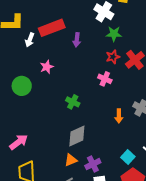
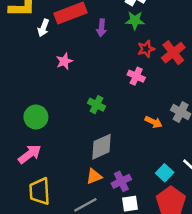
green star: (114, 34) -> (135, 20), moved
green circle: (22, 86) -> (36, 117), moved
orange arrow: (119, 116) -> (153, 122), turned -64

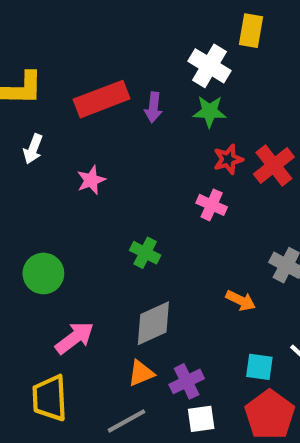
white arrow: (43, 28) -> (33, 149), moved
purple arrow: (101, 28) -> (153, 107), moved
orange arrow: (153, 122) -> (241, 300), moved
pink arrow: (30, 154) -> (75, 338), moved
cyan square: (165, 173) -> (259, 367), turned -35

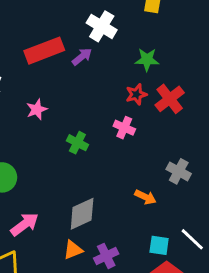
white cross: (210, 66) -> (102, 26), moved
purple arrow: (153, 107) -> (82, 57), turned -135
green star: (210, 112) -> (147, 60), moved
green cross: (145, 253) -> (77, 143), moved

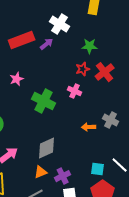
green cross: (77, 143) -> (44, 101), size x1.6
orange arrow: (145, 197) -> (89, 127), moved, turned 152

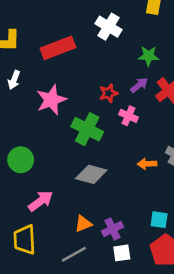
purple arrow: (47, 44) -> (139, 85), moved
red star: (83, 69) -> (109, 93), moved
pink star: (17, 79) -> (51, 100), size x1.6
gray diamond: (47, 148) -> (91, 174), moved, turned 40

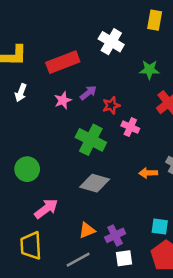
purple arrow: (139, 85) -> (88, 93), moved
pink star: (51, 100) -> (63, 100), moved, size x0.6

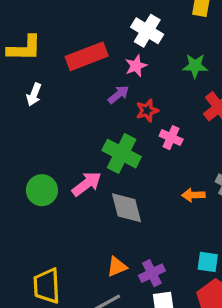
pink star: (63, 100) -> (136, 66), moved
gray diamond: (95, 183) -> (126, 208), turned 60
pink arrow: (46, 209) -> (87, 184), moved

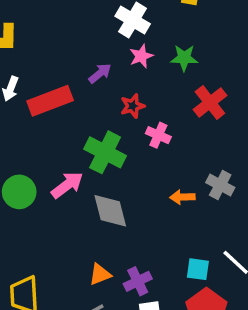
red rectangle: (87, 56) -> (50, 101), moved
pink star: (136, 66) -> (141, 56), moved
purple arrow: (118, 95) -> (100, 73), moved

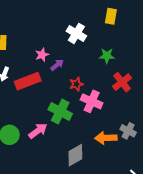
pink star: (141, 56) -> (42, 55), moved
pink cross: (158, 135) -> (92, 101), size x1.5
orange arrow: (182, 197) -> (106, 138), size x1.5
gray diamond: (110, 211) -> (75, 155), moved, turned 75

